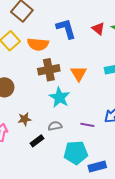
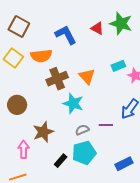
brown star: (25, 119) -> (43, 132), size x1.5
gray semicircle: (55, 126) -> (82, 130), moved
black rectangle: (37, 141) -> (61, 161), moved
cyan pentagon: (76, 153) -> (84, 153), moved

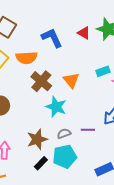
brown cross: (57, 79) -> (41, 81), turned -30
brown star: (43, 132) -> (37, 139), moved

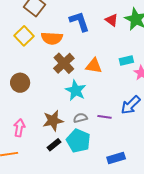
orange triangle: (71, 80) -> (94, 66), turned -48
cyan pentagon: (65, 157) -> (78, 141), turned 30

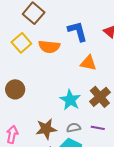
brown cross: (64, 63) -> (100, 97), moved
orange triangle: (94, 66) -> (88, 63), moved

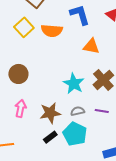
pink arrow: (12, 134) -> (20, 108), moved

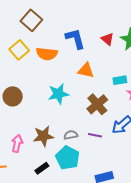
cyan star: (74, 84) -> (58, 94), moved, turned 30
pink arrow: (20, 108) -> (17, 144), moved
black rectangle: (50, 137) -> (42, 168), moved

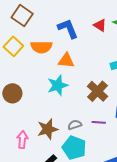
orange triangle: (86, 70) -> (66, 61), moved

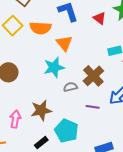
red triangle: (100, 25) -> (100, 18), moved
orange triangle: (66, 61) -> (64, 43), turned 42
gray semicircle: (75, 125) -> (70, 87), moved

